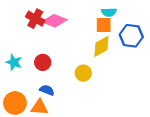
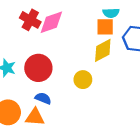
pink diamond: (54, 21) -> (51, 22), turned -40
red circle: (43, 62) -> (38, 68), size x1.5

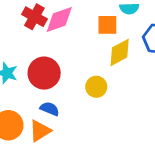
orange square: (105, 27) -> (107, 25), moved
orange triangle: (35, 117) -> (40, 131), turned -36

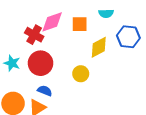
red cross: (34, 17) -> (34, 35), moved
orange square: (107, 25) -> (80, 24), moved

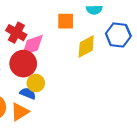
pink diamond: (52, 22) -> (32, 45), moved
yellow circle: (81, 74) -> (36, 83), moved

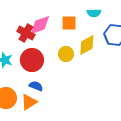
pink diamond: (32, 45) -> (40, 25), moved
yellow circle: (36, 83) -> (66, 54), moved

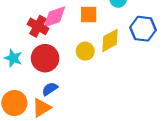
blue semicircle: (36, 86) -> (50, 89), turned -56

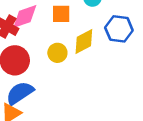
blue semicircle: (50, 89) -> (20, 93), size x1.6

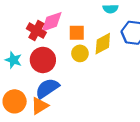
orange square: (61, 14) -> (77, 33), moved

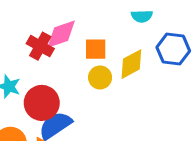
red circle: (43, 60) -> (42, 103), moved

